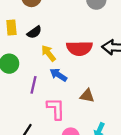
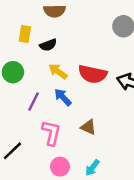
yellow arrow: (49, 53) -> (58, 71), turned -30

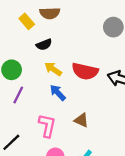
yellow rectangle: (25, 34) -> (27, 21), moved, turned -49
purple line: (34, 101) -> (18, 95), moved

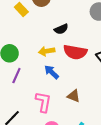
black semicircle: (44, 45) -> (61, 29), moved
yellow arrow: (53, 69) -> (47, 51), turned -42

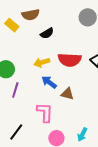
black semicircle: (61, 29) -> (47, 33), moved
brown triangle: (74, 96) -> (67, 94), moved

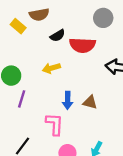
red semicircle: (70, 60) -> (82, 45), moved
blue arrow: (49, 82) -> (68, 100), moved, turned -126
brown triangle: (67, 94) -> (90, 102), moved

